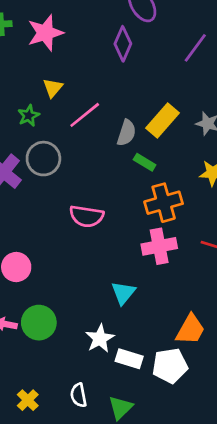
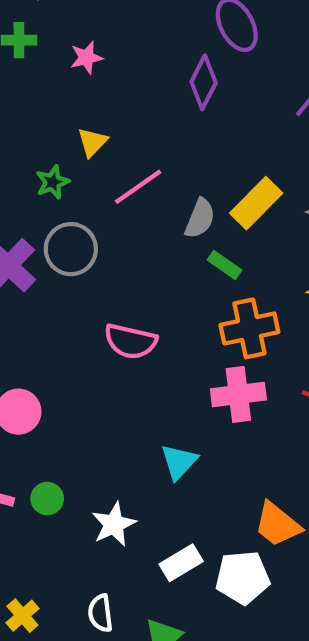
pink star: (45, 33) -> (86, 58), size x0.6
green circle: (39, 323) -> (47, 499), size x0.6
orange trapezoid: (190, 329) -> (277, 524), turned 96
white star: (100, 338) -> (114, 524), moved
white rectangle: (129, 359) -> (181, 563), turned -52

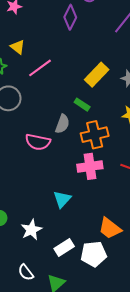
yellow triangle: (92, 142) -> (18, 47), turned -35
gray semicircle: (200, 218) -> (62, 124), moved
white semicircle: (100, 613) -> (26, 272), turned -30

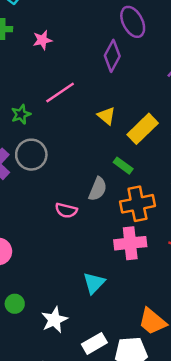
yellow triangle: (18, 47) -> (106, 116), moved
pink line: (40, 68) -> (60, 93), moved
pink semicircle: (38, 142) -> (66, 210), size x0.7

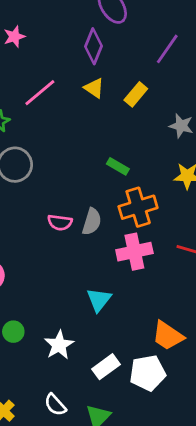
yellow triangle: (106, 116) -> (94, 88), moved
yellow rectangle: (143, 129) -> (136, 94), moved, size x0.7
gray semicircle: (98, 189) -> (92, 222), moved

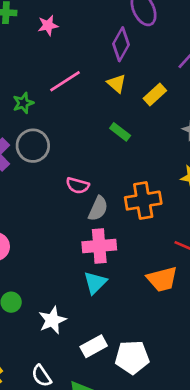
green rectangle: (118, 166) -> (120, 132), moved
pink semicircle: (60, 222) -> (78, 186), moved
pink cross: (134, 252) -> (99, 246), moved
orange trapezoid: (168, 336) -> (162, 279), moved, turned -56

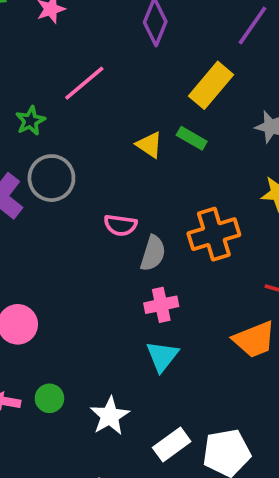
yellow triangle: (117, 83) -> (149, 145), moved
yellow rectangle: (155, 94) -> (211, 85), size x1.4
green rectangle: (120, 132) -> (192, 138), moved
pink cross: (99, 246) -> (161, 305), size x0.7

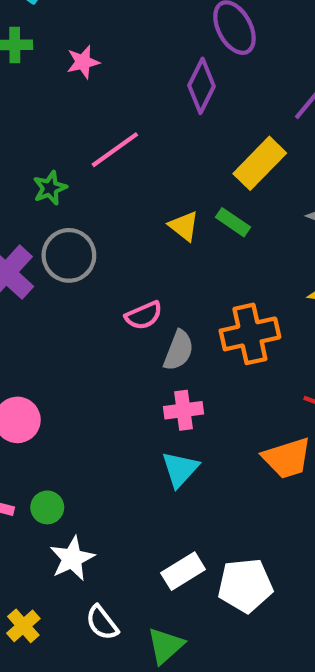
pink semicircle: (120, 225) -> (144, 315), turned -36
white star: (110, 416) -> (72, 558), moved

